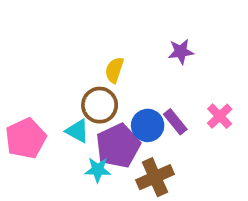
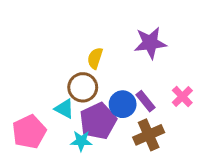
purple star: (181, 52) -> (150, 43), size x1.5
pink pentagon: (26, 138) -> (29, 132), moved
brown cross: (155, 177) -> (149, 135), moved

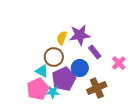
purple star: (150, 43) -> (80, 35), moved
purple rectangle: (146, 101) -> (95, 52), moved
pink pentagon: (29, 132) -> (38, 89), moved

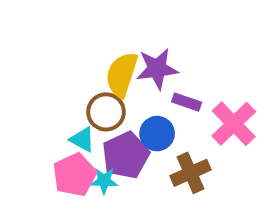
yellow semicircle: (62, 38) -> (122, 75), size x1.6
purple rectangle: (95, 52) -> (187, 102), turned -32
pink cross: (119, 63) -> (234, 124), size x1.6

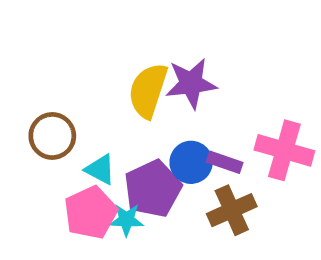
purple rectangle: (187, 102) -> (225, 162), moved
brown circle: (106, 112) -> (52, 136), moved
pink cross: (234, 124) -> (284, 150), turned -30

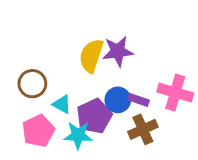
pink pentagon: (91, 213) -> (38, 131), moved
cyan star: (126, 220) -> (78, 135), size x1.4

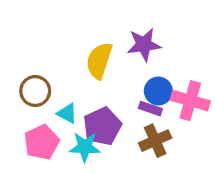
purple star: (118, 51) -> (144, 45), moved
blue circle: (118, 100) -> (158, 91), moved

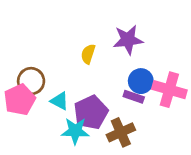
yellow semicircle: (99, 61) -> (88, 54), size x0.6
brown cross: (155, 141) -> (121, 132), moved
pink pentagon: (42, 142) -> (20, 100), moved

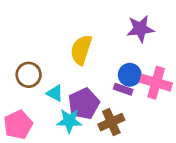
purple star: (128, 40) -> (140, 29), moved
yellow semicircle: (88, 54) -> (81, 50), size x1.6
pink pentagon: (20, 100) -> (18, 125), moved

